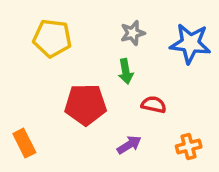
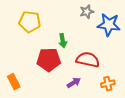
gray star: (133, 33) -> (87, 12), moved
green arrow: (126, 71) -> (63, 41), moved
red semicircle: (154, 105) -> (88, 60), size x1.6

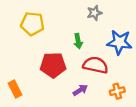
blue star: (109, 25) -> (119, 42), moved
green arrow: (63, 41) -> (78, 41), moved

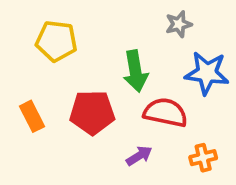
gray star: (94, 13) -> (179, 24), moved
green arrow: (78, 41) -> (135, 71), size x1.5
orange rectangle: (15, 89) -> (32, 116), moved

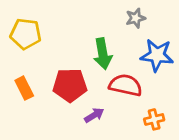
yellow pentagon: (56, 41) -> (26, 34), moved
purple arrow: (139, 156) -> (94, 115), moved

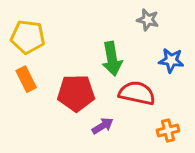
gray star: (136, 18) -> (148, 20), turned 30
blue star: (157, 55) -> (171, 60), size x0.7
orange rectangle: (24, 88) -> (26, 79), moved

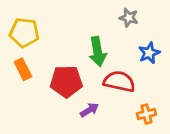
blue star: (171, 60) -> (149, 53), turned -30

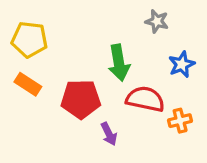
orange rectangle: (23, 69) -> (28, 84), turned -30
purple arrow: (89, 110) -> (109, 134), turned 96
orange cross: (146, 114) -> (180, 121), moved

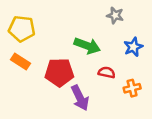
green arrow: (119, 63) -> (87, 46), turned -60
red semicircle: (145, 99) -> (107, 72), size x0.6
purple arrow: (109, 134) -> (80, 98), size x1.5

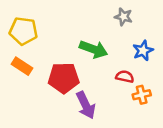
red semicircle: (107, 72) -> (125, 77), moved

